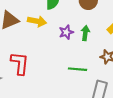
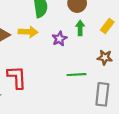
green arrow: (85, 33) -> (80, 28), moved

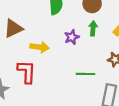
yellow arrow: (28, 32) -> (40, 47), moved

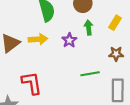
yellow arrow: (40, 47) -> (38, 39), moved

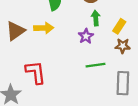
yellow rectangle: (115, 23) -> (119, 26), moved
purple star: (69, 40) -> (86, 36), moved

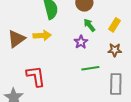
green arrow: (96, 18) -> (89, 25), turned -32
yellow rectangle: (119, 26) -> (114, 25), moved

